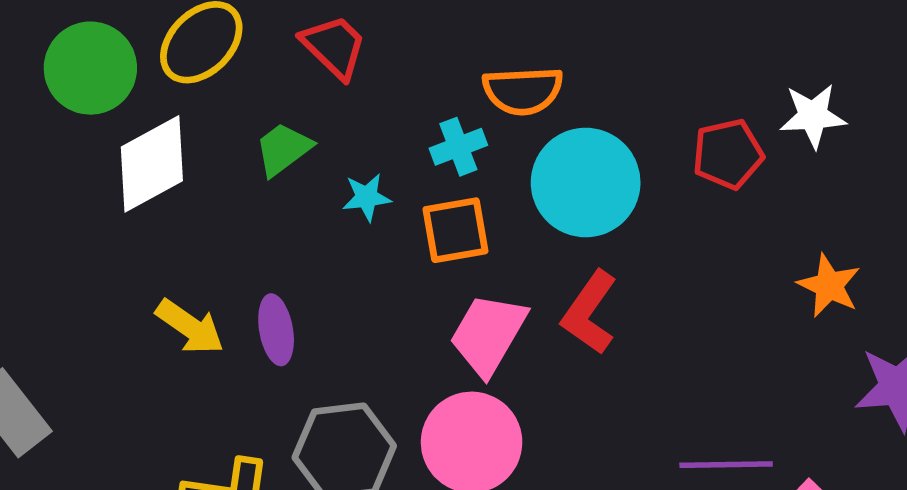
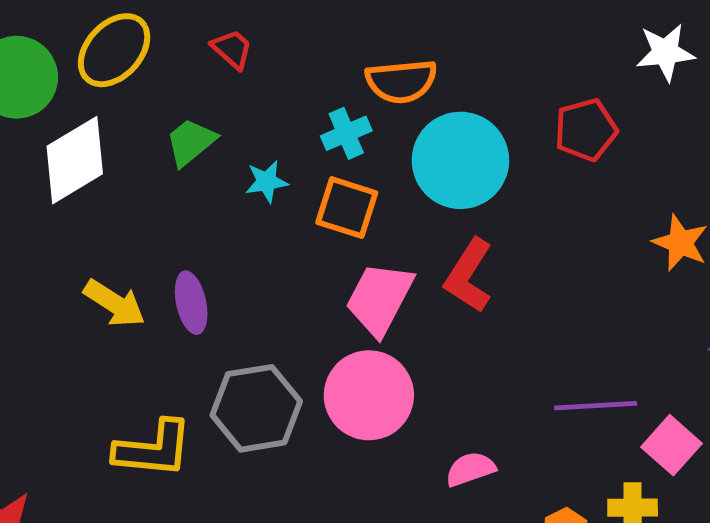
red trapezoid: (334, 47) -> (232, 49), size x0.7
white star: (813, 116) -> (665, 52), moved
orange square: (456, 230) -> (347, 208), turned 30

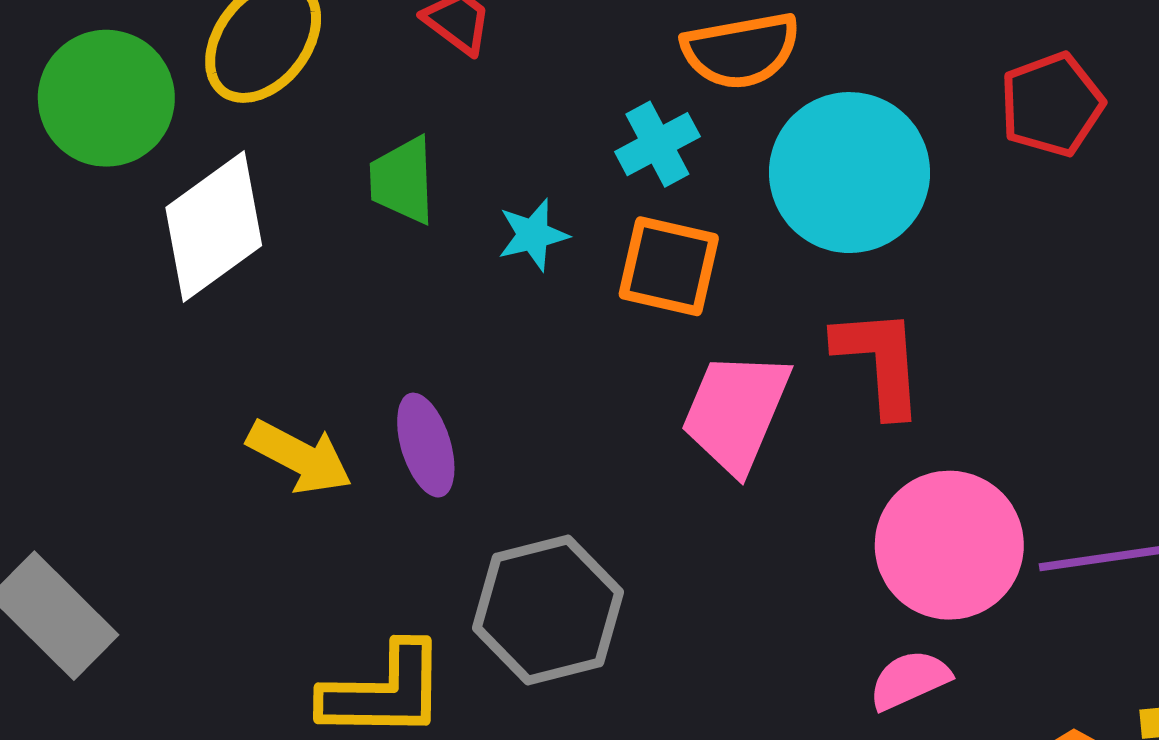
green trapezoid: (191, 142) -> (402, 180), turned -48
red L-shape: (469, 276) -> (879, 361), turned 148
pink circle: (369, 395) -> (949, 545), moved

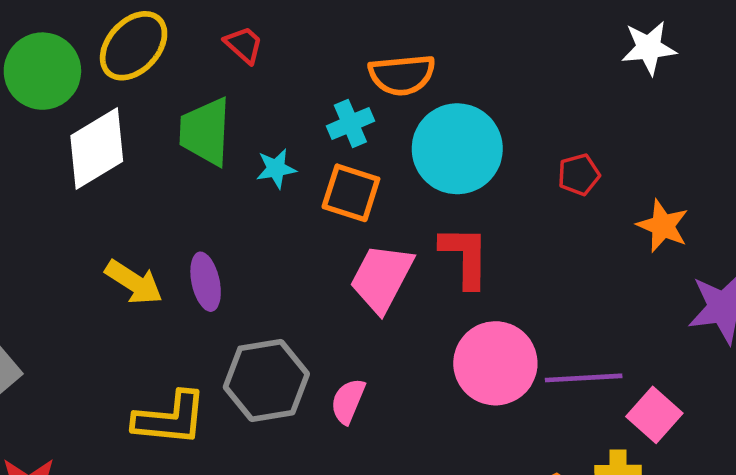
red pentagon: (1052, 104) -> (579, 175), moved, size x0.7
green trapezoid: (402, 180) -> (205, 132), size x1.4
pink semicircle: (910, 680) -> (348, 401), moved, turned -48

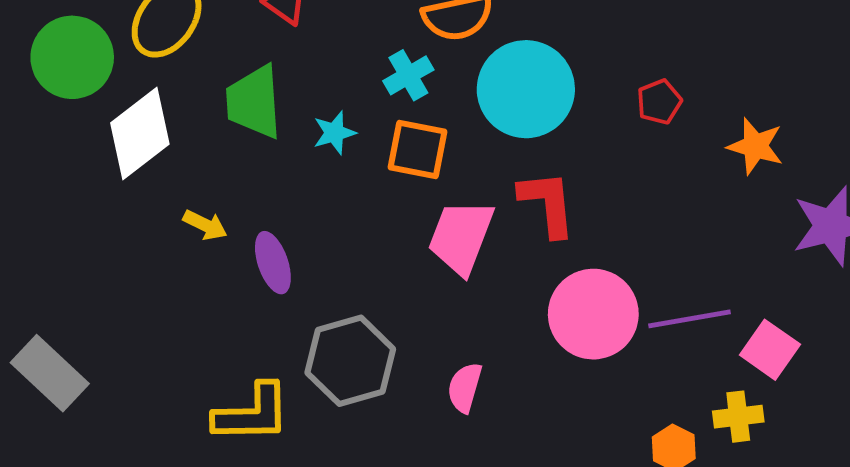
yellow arrow: (134, 282) -> (205, 225), moved, size x0.7
pink semicircle: (348, 401) -> (465, 388), moved

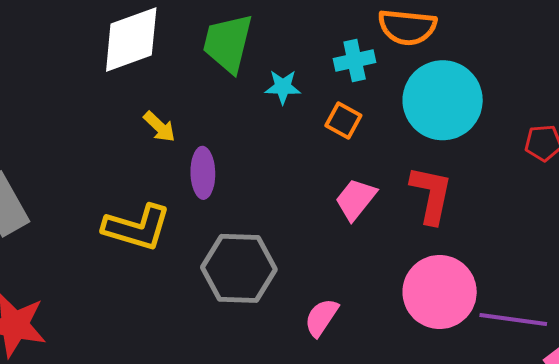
orange square: (418, 149) -> (343, 120), size x0.7
pink trapezoid: (461, 237) -> (356, 199), size x0.7
yellow L-shape: (252, 413) -> (137, 227), moved

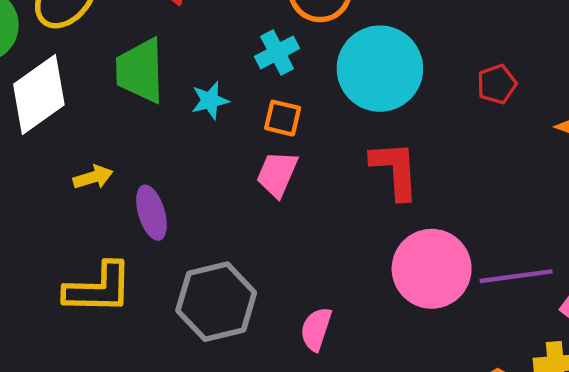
yellow arrow: (159, 127) -> (93, 177), turned -45
pink trapezoid: (356, 199) -> (277, 174), moved

